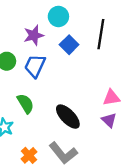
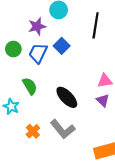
blue square: (69, 45) -> (62, 46), moved

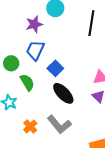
blue square: (62, 46) -> (55, 68), moved
green circle: (13, 49) -> (11, 63), moved

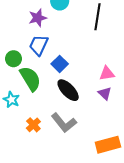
green semicircle: (27, 82) -> (30, 79), size x1.4

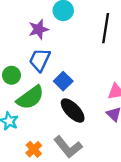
green semicircle: (30, 79) -> (30, 98), turned 85

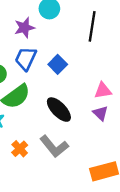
blue square: (63, 81) -> (58, 64), moved

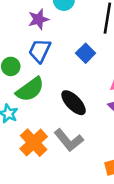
blue square: (58, 64) -> (86, 53), moved
orange cross: (20, 149) -> (34, 143), size x1.6

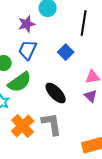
gray L-shape: (69, 140) -> (52, 124), turned -150

